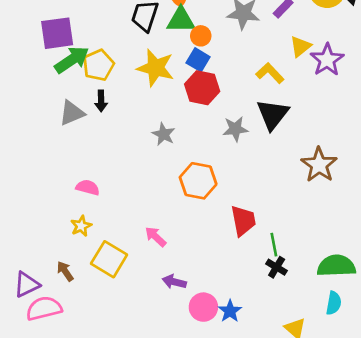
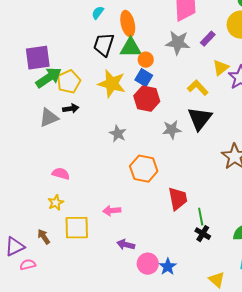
black arrow: (101, 101) -> (71, 109), turned -98
pink arrow: (156, 237) -> (112, 211), turned -48
yellow square: (109, 259) -> (77, 228), turned -32
pink semicircle: (44, 308) -> (28, 265), size x0.6

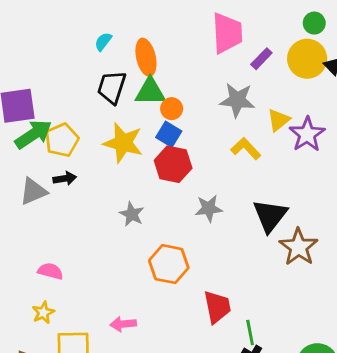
purple rectangle: (208, 39) -> (261, 59), moved
gray star: (178, 43) -> (237, 100), moved
black triangle: (200, 119) -> (270, 216), moved

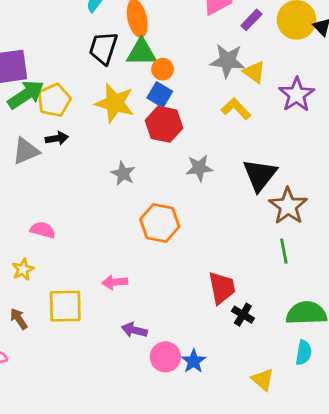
yellow triangle: (279, 120) -> (254, 72), moved, turned -45
red trapezoid: (217, 307) -> (222, 288), moved
yellow star: (43, 313) -> (23, 269), moved
green line: (250, 333) -> (284, 251), moved

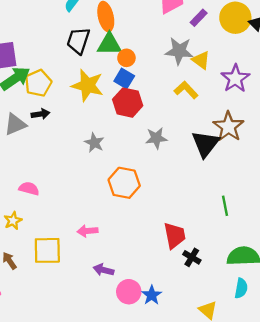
brown star: (288, 206) -> (228, 127), moved

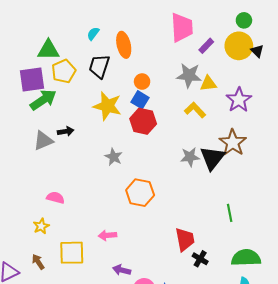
green triangle: (109, 44) -> (48, 50), moved
yellow triangle: (201, 60) -> (208, 84), turned -42
yellow pentagon: (38, 83) -> (64, 71), moved
gray star: (156, 138) -> (190, 157), moved

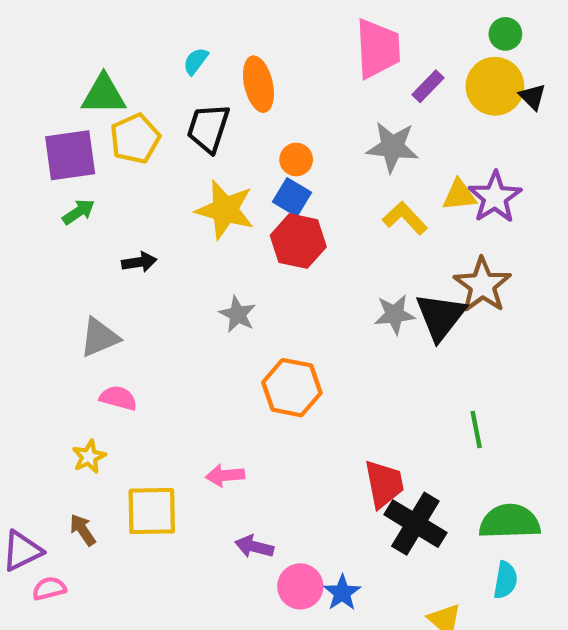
yellow triangle: (208, 84) -> (459, 195), moved
green arrow: (43, 100) -> (78, 212), moved, size x0.6
gray triangle: (43, 141) -> (99, 337), moved
black cross: (200, 259) -> (415, 524), size x1.8

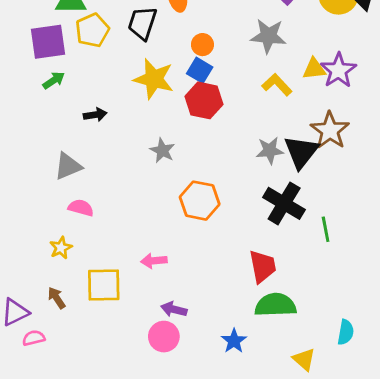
green semicircle: (510, 522) -> (275, 305), moved
black cross: (415, 524) -> (284, 203), moved
pink circle: (300, 586) -> (164, 337), moved

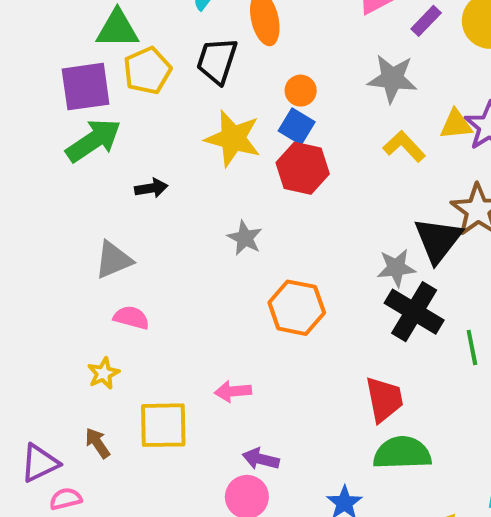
green arrow: (54, 80) -> (94, 140), size x1.8
gray star: (270, 150) -> (396, 268), moved

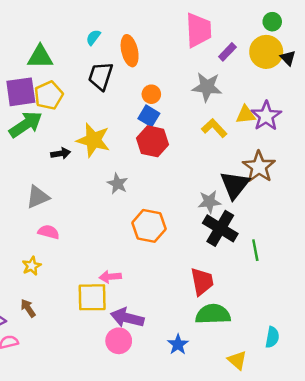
yellow pentagon: (147, 71) -> (49, 95), moved
yellow star: (233, 138) -> (93, 140), moved
yellow square: (163, 425) -> (92, 297), moved
purple arrow: (261, 459) -> (127, 318), size x1.5

